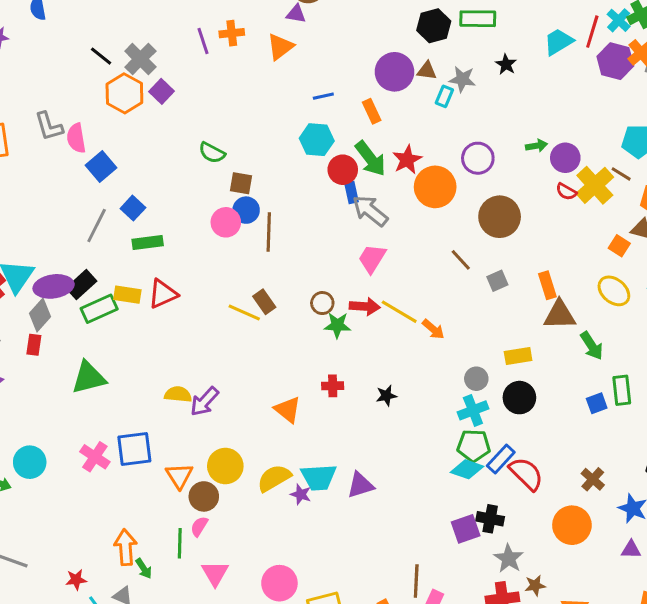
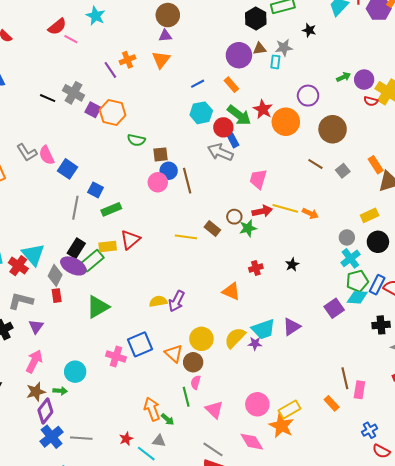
orange hexagon: (124, 93) -> (113, 112), moved
gray arrow: (370, 211) -> (220, 152), moved
purple ellipse: (54, 286) -> (73, 266), moved, turned 50
brown rectangle: (264, 302) -> (212, 229), moved
purple square: (466, 529) -> (334, 308), moved

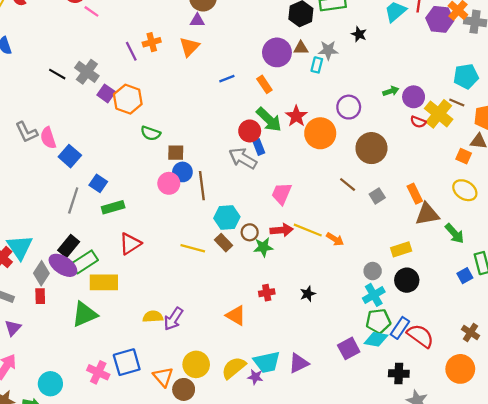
cyan hexagon: (201, 113) -> (227, 218), moved
yellow rectangle: (108, 246) -> (104, 282), moved, size x1.4

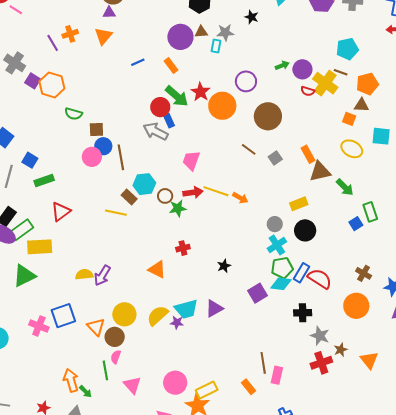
brown rectangle: (223, 243) -> (129, 197), moved
black star: (308, 294) -> (224, 266), moved

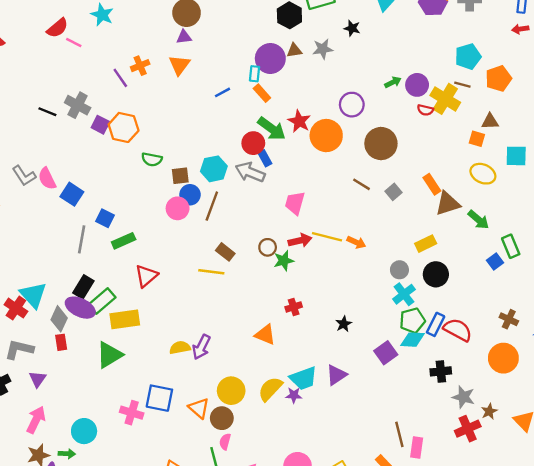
cyan rectangle: (216, 46) -> (255, 74), moved
orange pentagon: (367, 84) -> (498, 79), moved
brown line: (121, 157) -> (212, 206), turned 35
cyan hexagon: (144, 184) -> (214, 169), moved
blue square: (63, 316) -> (159, 398), turned 35

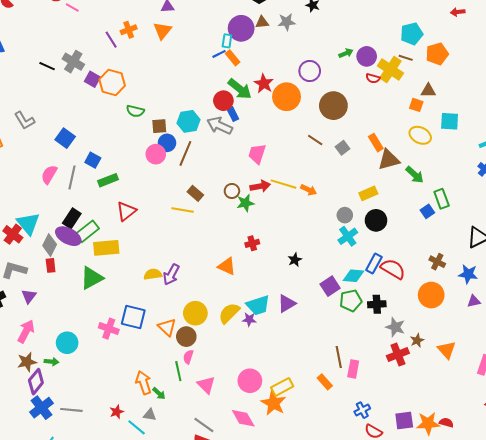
blue line: (223, 92) -> (219, 54), moved
pink semicircle: (47, 179) -> (49, 174), moved, turned 54
green pentagon: (412, 320) -> (351, 301), moved

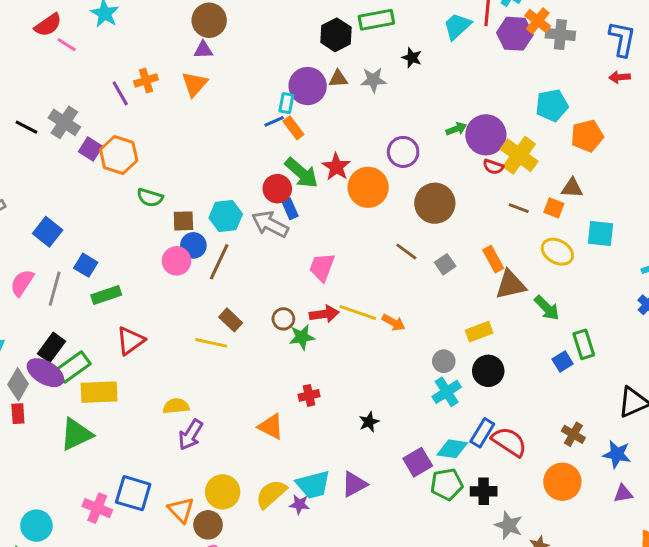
purple circle: (367, 56) -> (486, 135), size x1.4
brown line: (406, 58) -> (519, 208), moved
yellow semicircle: (153, 274) -> (176, 406), moved

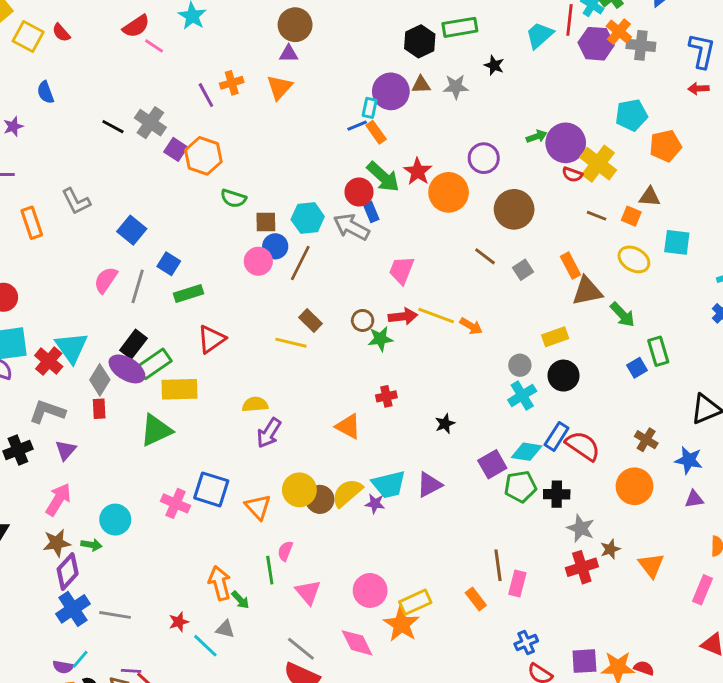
brown circle: (208, 525) -> (320, 499), moved

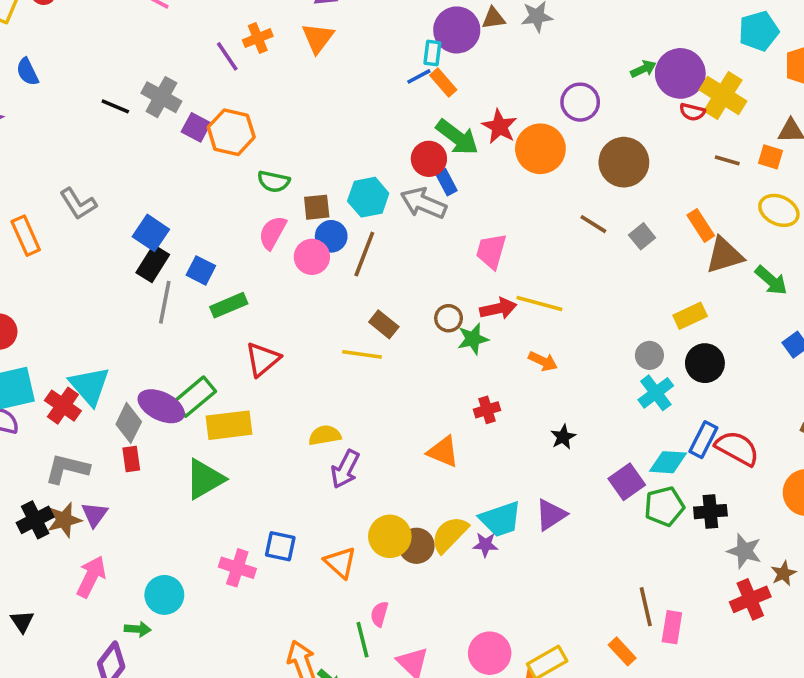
pink semicircle: (106, 280) -> (273, 233), moved
orange arrow: (471, 326) -> (543, 361), moved
black rectangle: (133, 344) -> (153, 264), moved
blue square: (211, 489) -> (280, 546), size x0.7
brown star: (57, 543) -> (64, 520), moved

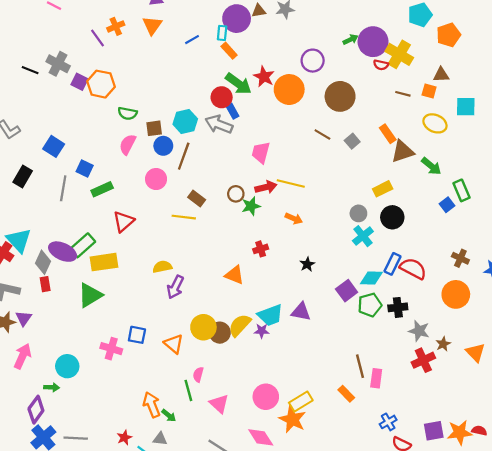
blue line: (419, 76) -> (192, 40), moved
pink circle: (312, 257) -> (156, 179), moved
black rectangle: (153, 264) -> (23, 177), moved
purple triangle: (551, 515) -> (301, 312), turned 45

